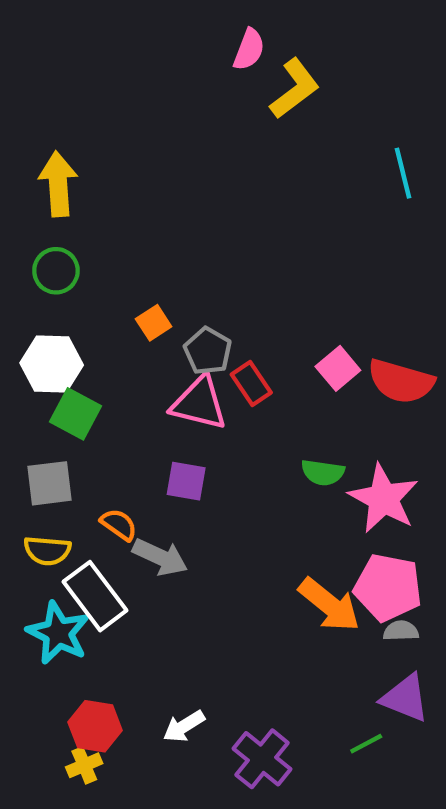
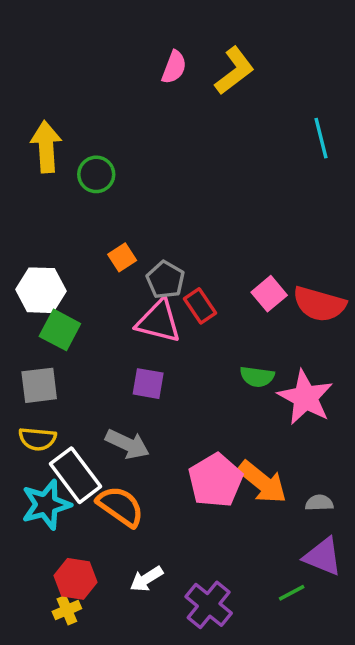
pink semicircle: (249, 49) -> (174, 67), moved
green circle: (56, 271) -> (96, 174), moved
orange semicircle: (119, 525) -> (120, 506), moved, size x1.6
pink pentagon: (388, 587) -> (216, 480), moved, turned 30
cyan star: (58, 633) -> (46, 505), turned 30

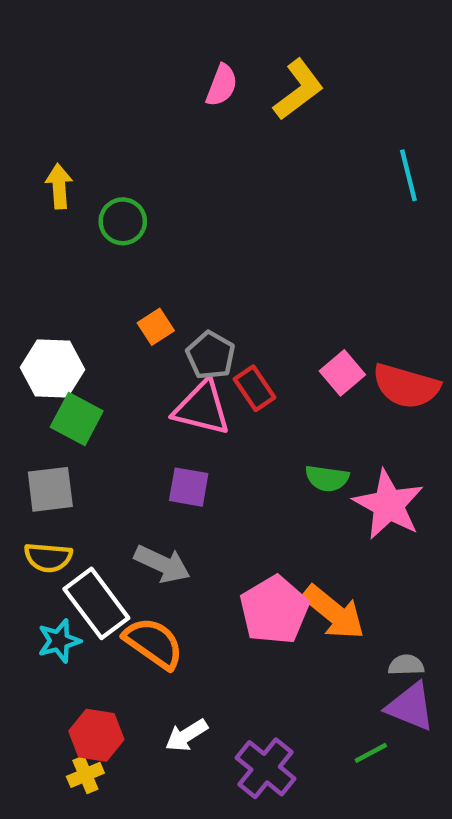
yellow arrow: (46, 147) -> (59, 186), size x0.7
gray semicircle: (319, 503) -> (406, 665), moved
cyan star: (46, 505) -> (59, 641), size x0.7

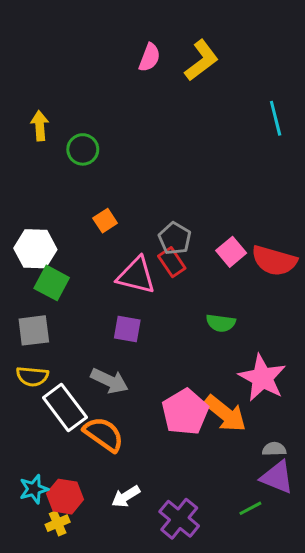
gray pentagon: (211, 355) -> (175, 238), moved
pink star: (389, 505) -> (262, 378), moved
cyan star: (59, 641) -> (34, 489), moved

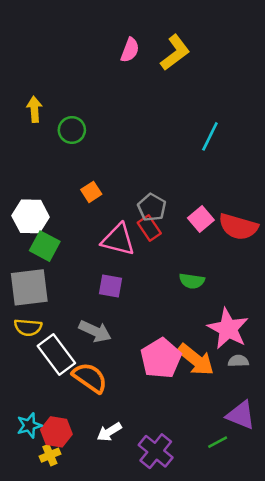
cyan line: (276, 118) -> (210, 136), moved, turned 40
gray square: (34, 330) -> (29, 287), size x1.4
gray semicircle: (274, 449) -> (238, 361), moved

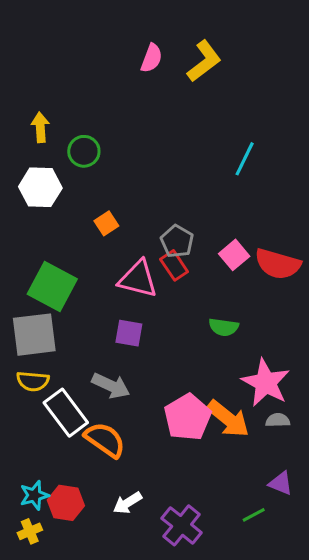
white hexagon: (31, 216) -> (40, 187), moved
green square: (45, 246) -> (52, 287), size x1.4
purple triangle: (241, 415) -> (281, 483), size x0.7
yellow cross: (50, 455) -> (30, 531), moved

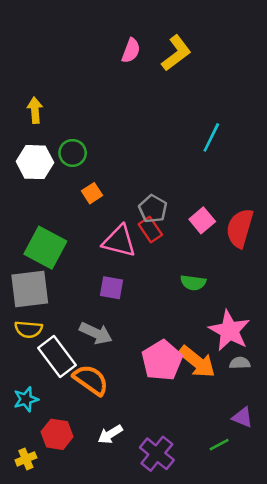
green circle: (84, 151) -> (73, 153), moved
red semicircle: (278, 264) -> (240, 228), turned 90
cyan star: (34, 495) -> (26, 399), moved

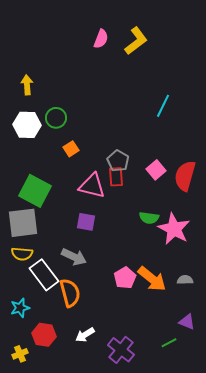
red rectangle: (150, 229) -> (116, 177), turned 30
pink star: (229, 331) -> (174, 229), moved
pink pentagon: (162, 360) -> (125, 278), size x0.7
orange semicircle: (91, 380) -> (70, 293), turned 40

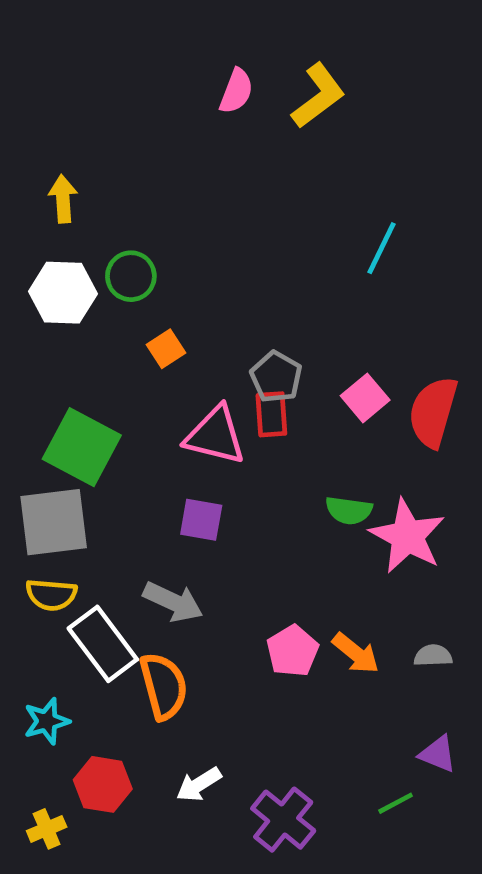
orange arrow: (152, 279) -> (356, 653), size x0.7

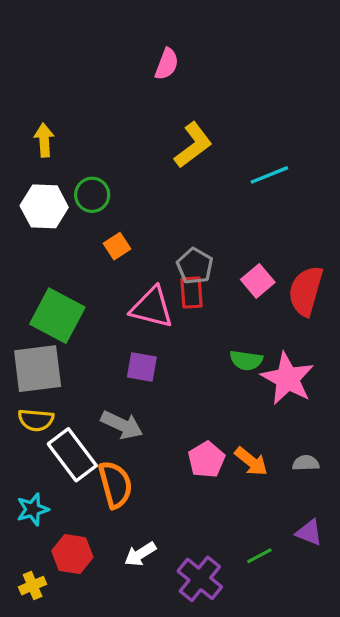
yellow L-shape: (318, 96) -> (193, 145), moved
cyan line: (382, 248) -> (269, 175), turned 42
green line: (396, 803) -> (259, 556), moved

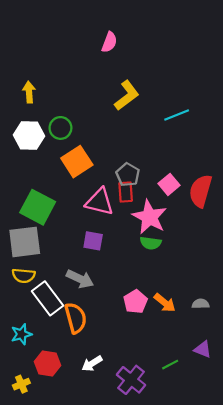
orange square: (117, 246) -> (77, 162), size x1.8
green semicircle: (246, 360) -> (151, 243), moved
pink star: (288, 379) -> (149, 217), moved

